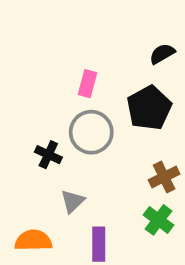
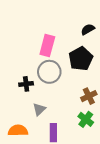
pink rectangle: (87, 84) -> (47, 46), size x1.5
black cross: (48, 155) -> (26, 84), turned -32

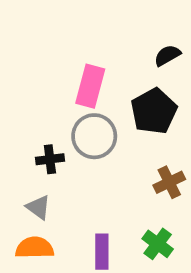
gray triangle: (39, 109) -> (38, 207), moved, turned -40
green cross: (86, 119) -> (158, 244), moved

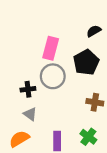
brown cross: (169, 182) -> (95, 102), turned 35
gray triangle: (38, 207) -> (30, 114), moved
orange semicircle: (35, 248) -> (19, 139), turned -30

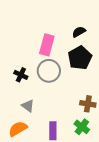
black semicircle: (94, 31) -> (79, 32), moved
black cross: (28, 89) -> (21, 75), moved, turned 32
brown cross: (95, 102) -> (88, 104), moved

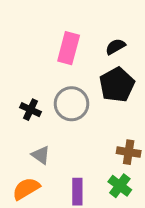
pink rectangle: (47, 45) -> (69, 48), moved

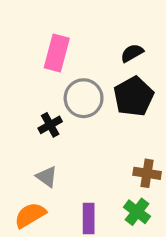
pink rectangle: (69, 48) -> (57, 53), moved
gray circle: (72, 104) -> (84, 98), moved
black cross: (31, 110) -> (50, 125), moved, turned 36

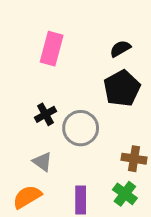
gray circle: (84, 98) -> (81, 128), moved

